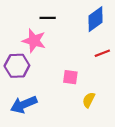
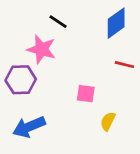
black line: (48, 18) -> (58, 22), turned 35
red line: (102, 53) -> (124, 65), turned 35

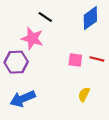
red line: (124, 65) -> (97, 59), moved
pink square: (86, 94) -> (75, 60), moved

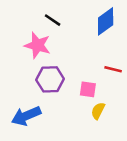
pink square: (75, 60) -> (88, 89), moved
purple hexagon: (16, 62) -> (50, 79), moved

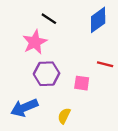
pink star: (37, 45) -> (35, 42), turned 30
yellow semicircle: (98, 111) -> (64, 116), moved

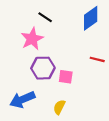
pink square: (82, 83) -> (66, 77), moved

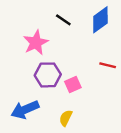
black line: (45, 17) -> (63, 20), moved
pink square: (66, 77) -> (73, 84), turned -32

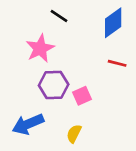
black line: (63, 20) -> (59, 16), moved
red line: (108, 65) -> (117, 63), moved

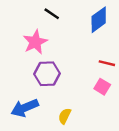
red line: (117, 63) -> (107, 63), moved
pink square: (82, 96) -> (102, 87), moved, turned -35

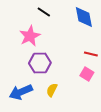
blue diamond: (99, 20) -> (84, 17), turned -65
yellow semicircle: (65, 116) -> (52, 90), moved

